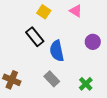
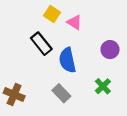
pink triangle: (76, 11) -> (74, 22), moved
green cross: (86, 84) -> (103, 86), moved

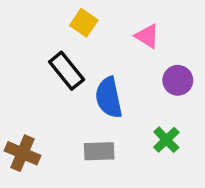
pink triangle: (74, 22) -> (147, 36), moved
gray rectangle: (61, 93) -> (99, 151), turned -48

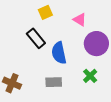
yellow square: (84, 23) -> (45, 12), turned 32
purple circle: (178, 80) -> (96, 44), size x1.5

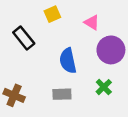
black rectangle: (36, 38) -> (24, 38), moved

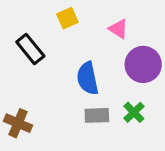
gray rectangle: (62, 94) -> (97, 115), moved

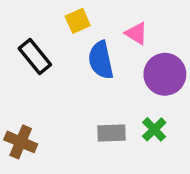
blue semicircle: (88, 78) -> (101, 60), moved

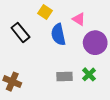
yellow square: (78, 21) -> (45, 12), turned -32

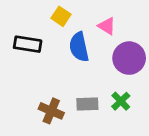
black rectangle: (20, 32) -> (28, 44), turned -42
brown cross: (12, 82) -> (51, 111), moved

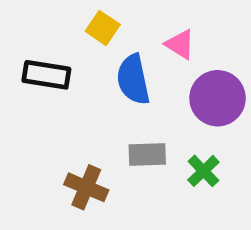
gray rectangle: (87, 104) -> (147, 154), moved

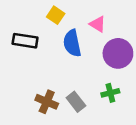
gray rectangle: (147, 154) -> (76, 102), moved, turned 54
green cross: (203, 171) -> (110, 93), turned 30

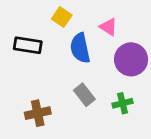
brown cross: (47, 102) -> (38, 113), moved, turned -35
gray rectangle: (76, 102) -> (84, 95), moved

